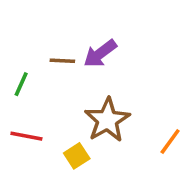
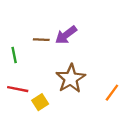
green line: (21, 84) -> (14, 55), turned -35
yellow square: (77, 156) -> (40, 102), moved

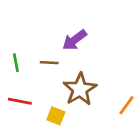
brown line: (41, 40) -> (49, 63), moved
yellow square: (40, 102) -> (56, 116), moved, turned -35

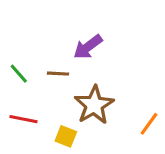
green line: (16, 63) -> (19, 74), turned -30

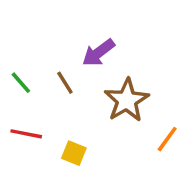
brown line: (58, 74) -> (65, 83), turned 55
brown star: (94, 105) -> (127, 100), moved

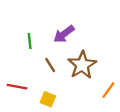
green line: (21, 83) -> (30, 41), moved, turned 35
brown line: (65, 83) -> (50, 65), moved

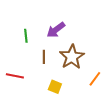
brown line: (50, 65) -> (44, 57), turned 32
yellow square: (48, 99) -> (55, 87), moved

